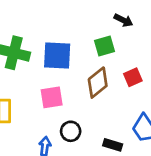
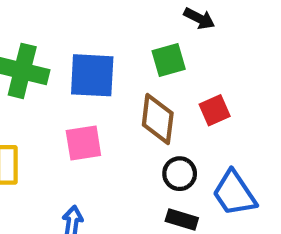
brown diamond: (98, 83) -> (158, 119), turned -44
black circle: (71, 131) -> (180, 174), moved

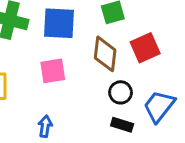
red square: (215, 110) -> (145, 48), size x1.4
blue trapezoid: (234, 193) -> (159, 106), turned 72

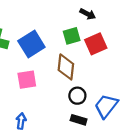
blue square: (59, 23) -> (31, 44), turned -35
red square: (145, 48) -> (96, 44), moved

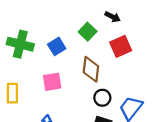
green square: (72, 36) -> (88, 32), moved, turned -30
blue square: (31, 44) -> (57, 46), size x0.7

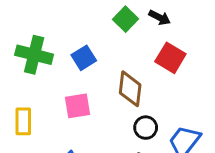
green square: (88, 32) -> (126, 19), moved
red square: (121, 46) -> (170, 58), turned -35

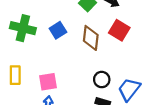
brown diamond: (130, 89) -> (91, 38), moved
pink square: (77, 106) -> (48, 82), moved

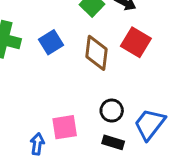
pink square: (48, 82) -> (65, 127), moved

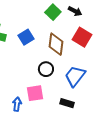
black circle: (112, 111) -> (46, 69), moved
blue trapezoid: (150, 124) -> (75, 76), moved

